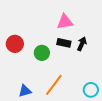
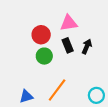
black rectangle: (64, 43) -> (68, 45), turned 56
red circle: (15, 44) -> (41, 35), moved

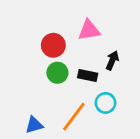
black rectangle: (68, 45) -> (88, 75), moved, turned -56
cyan circle: (96, 95) -> (105, 103), moved

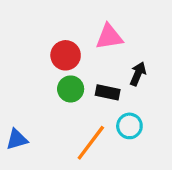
blue triangle: (34, 125) -> (17, 139), moved

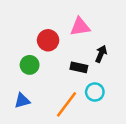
green circle: (71, 89) -> (30, 65), moved
blue triangle: (17, 139) -> (22, 101), moved

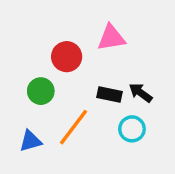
black arrow: (101, 54) -> (141, 93), moved, turned -77
orange line: (67, 104) -> (73, 127), moved

